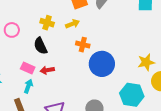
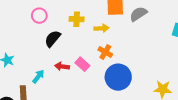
yellow cross: (47, 23) -> (77, 19), turned -32
black semicircle: (40, 46) -> (53, 39), moved, turned 48
pink rectangle: (28, 68) -> (82, 64), moved

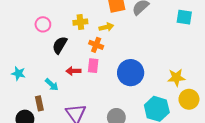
orange cross: (105, 52) -> (96, 45), moved
pink rectangle: (82, 64) -> (93, 66), turned 64
cyan arrow: (38, 76) -> (52, 85), turned 104

